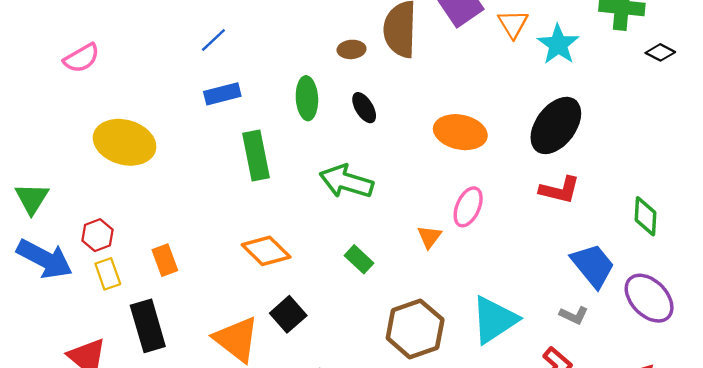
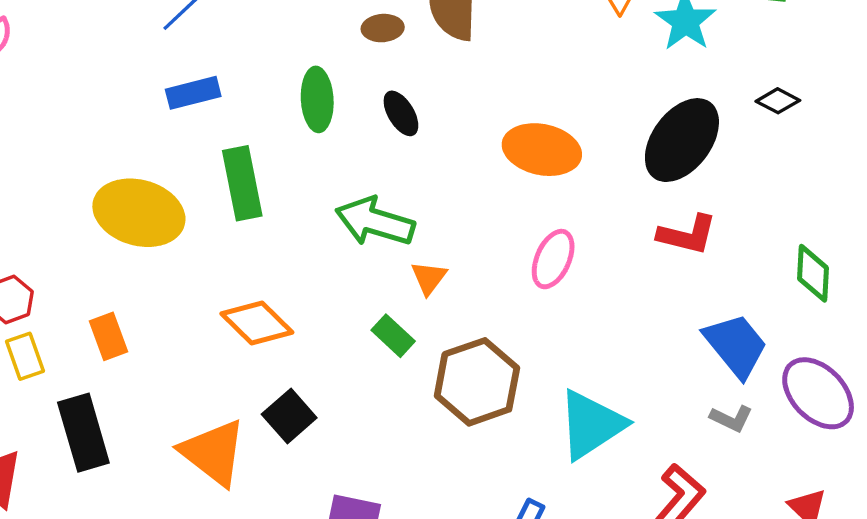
black diamond: (660, 52) -> (778, 101), moved
yellow ellipse: (125, 142) -> (139, 213), moved
orange triangle: (429, 237) -> (429, 278), moved
gray L-shape: (574, 315) -> (731, 418), moved
brown hexagon: (415, 329) -> (477, 382), moved

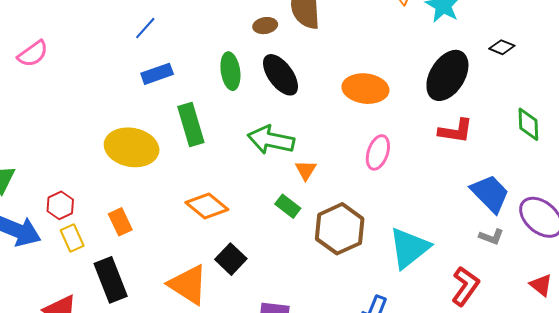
black ellipse: (401, 113) -> (281, 75), size x1.6
green diamond: (813, 273) -> (528, 124), moved

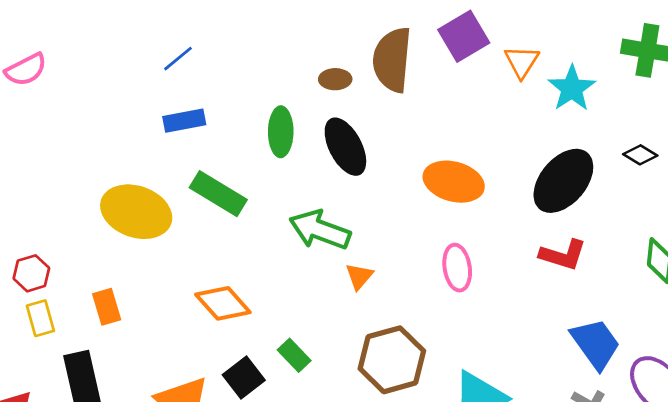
green rectangle: (191, 124) -> (218, 194), turned -51
pink ellipse: (378, 152) -> (457, 268), turned -36
green rectangle: (288, 206) -> (294, 355), moved

